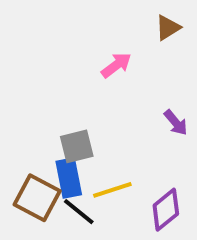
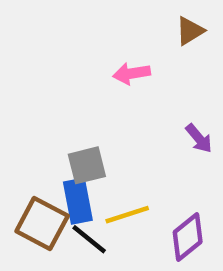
pink arrow: (116, 65) -> (132, 73), turned -152

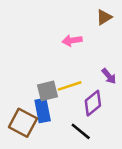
yellow line: (127, 215) -> (70, 86), moved
purple diamond: (188, 237) -> (93, 103), moved
black line: (89, 239) -> (81, 131), moved

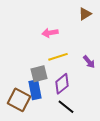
pink arrow: (72, 40) -> (50, 33), moved
yellow line: (70, 86) -> (58, 57), moved
purple diamond: (93, 103) -> (62, 84), moved

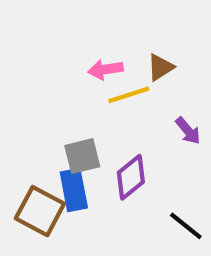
brown triangle: (85, 14) -> (160, 67), moved
yellow line: (58, 57) -> (129, 95), moved
black line: (66, 107) -> (186, 226), moved

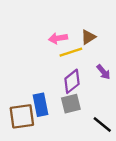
gray square: (82, 156) -> (71, 104), moved
purple diamond: (131, 177) -> (72, 81), moved
brown square: (40, 211) -> (22, 116), turned -36

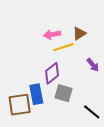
purple diamond: (72, 81) -> (52, 73), moved
gray square: (71, 104) -> (64, 93), turned 30

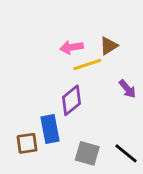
gray square: (64, 93) -> (87, 153), moved
brown square: (20, 105) -> (27, 143), size x0.7

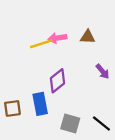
brown triangle: (109, 46) -> (88, 37), turned 35
yellow line: (87, 64) -> (41, 44), moved
brown square: (27, 143) -> (12, 108), moved

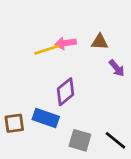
purple arrow: (103, 72) -> (117, 68), moved
blue rectangle: (40, 104) -> (46, 118), turned -60

